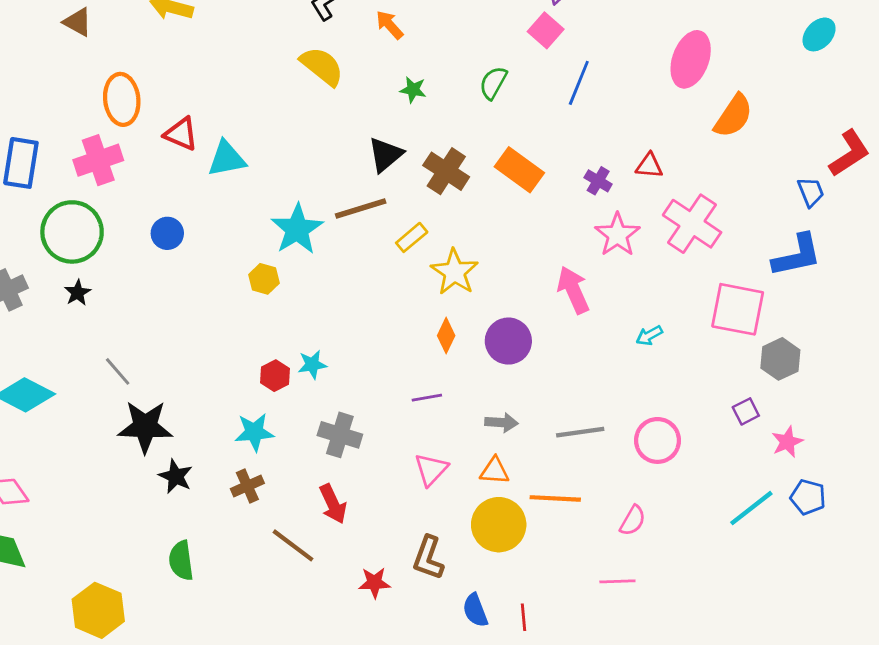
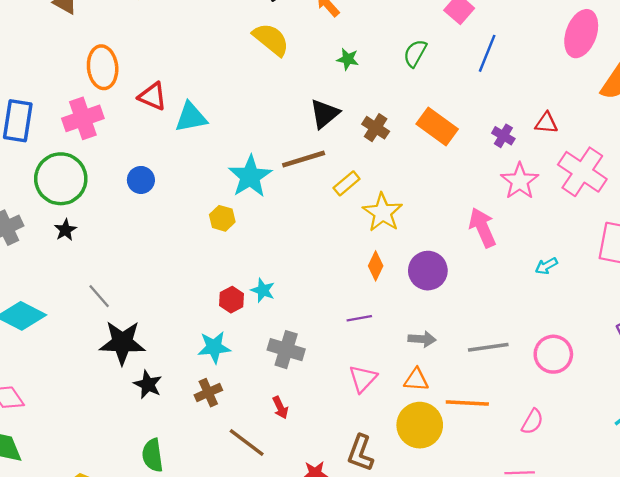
brown cross: (446, 171) -> (376, 128), size x0.7
cyan star: (312, 365) -> (263, 290), turned 30
red arrow: (333, 504) -> (280, 408), size x0.7

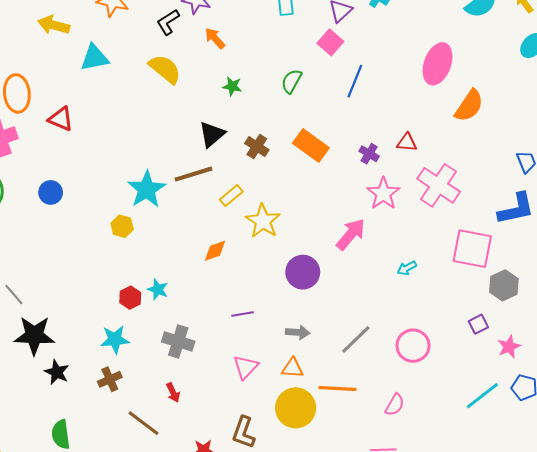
cyan triangle: (191, 117) -> (94, 58), moved
pink arrow: (482, 228) -> (351, 234), turned 64
orange diamond: (376, 266) -> (215, 251), moved, turned 45
gray line: (488, 347) -> (356, 339), turned -36

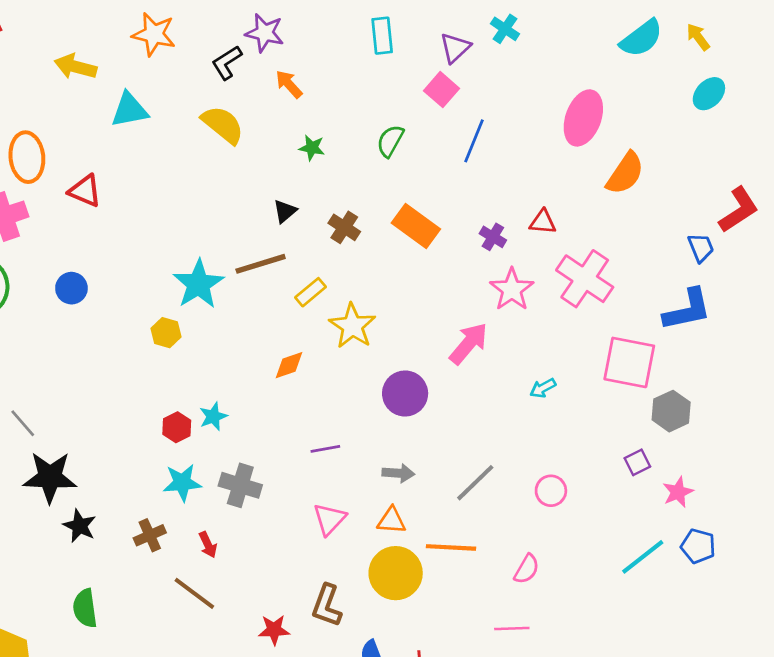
black triangle: (212, 134) -> (285, 211), size x0.7
cyan star: (158, 289) -> (213, 416), turned 30
cyan star: (115, 339) -> (182, 483), moved
pink circle: (413, 346) -> (551, 491), size x0.7
red arrow: (173, 393) -> (208, 545), moved

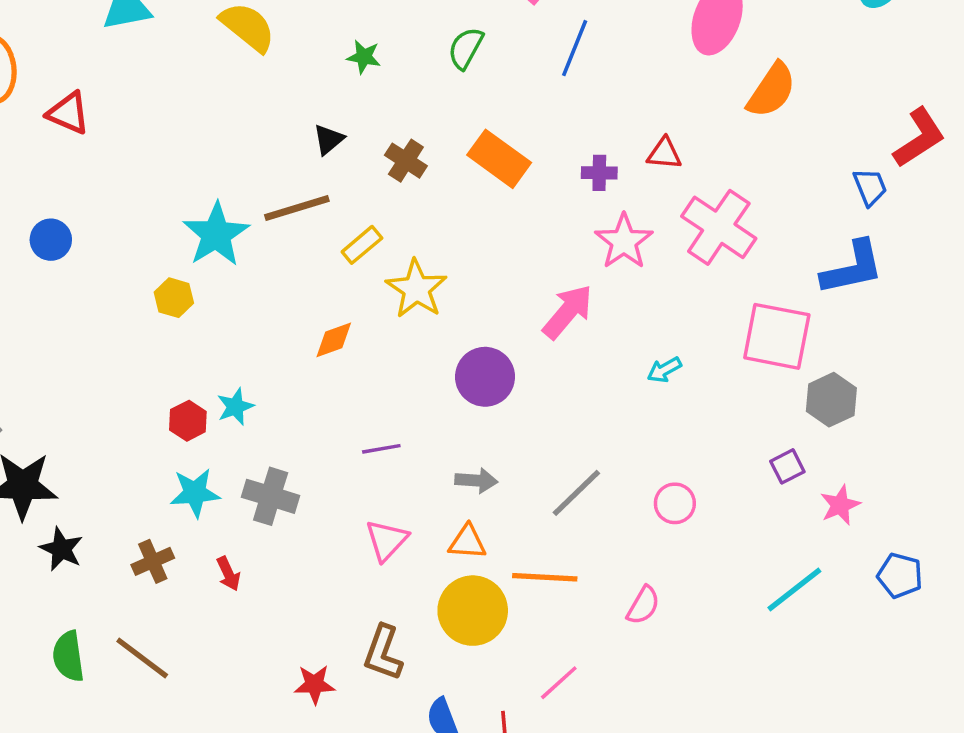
purple cross: (493, 237) -> (599, 173), turned -30
blue pentagon: (698, 546) -> (900, 575), moved
brown line: (194, 593) -> (142, 658), moved
pink line: (512, 628) -> (559, 683), moved, turned -40

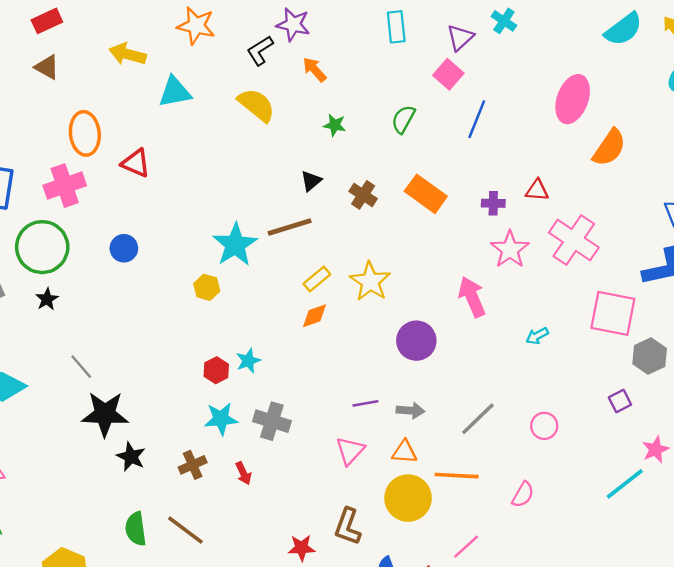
yellow rectangle: (362, 245) -> (317, 279), moved
pink arrow: (568, 312) -> (472, 297), turned -63
purple line: (381, 449) -> (365, 403), moved
pink star: (840, 505) -> (656, 450), moved

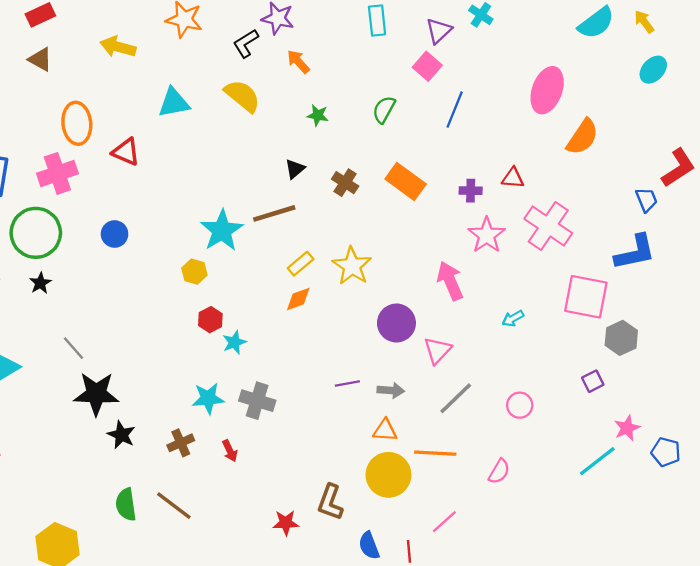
cyan triangle: (175, 92) -> (174, 103), moved
red hexagon: (216, 370) -> (210, 320), moved
pink triangle: (350, 451) -> (438, 350), moved

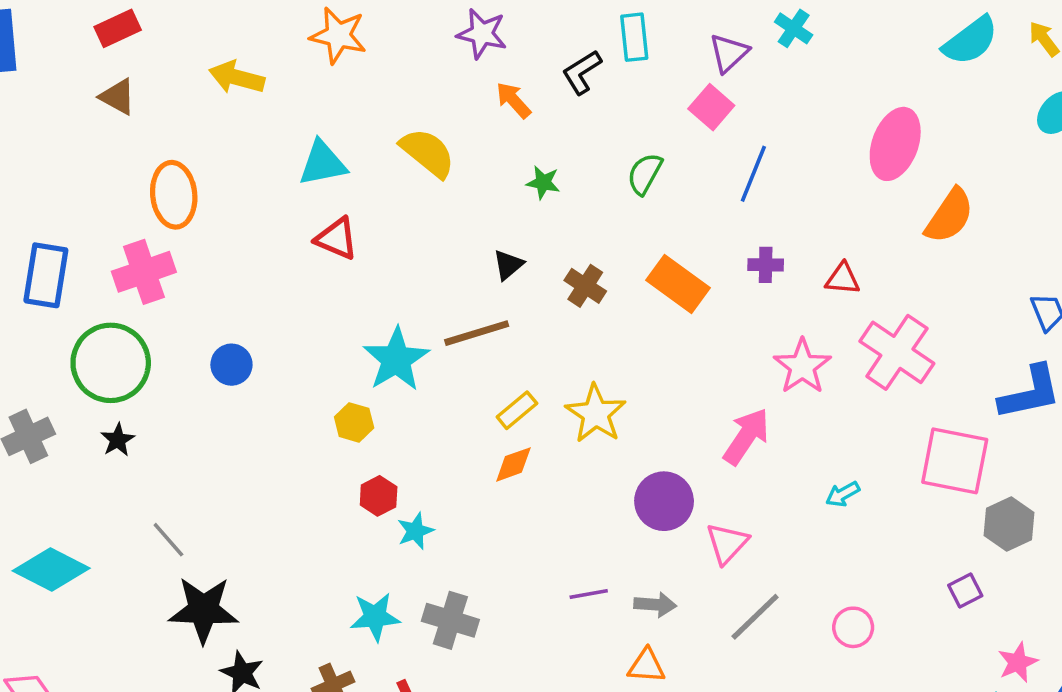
black L-shape: (246, 43) -> (582, 72), moved
red triangle: (126, 152) -> (337, 239), moved
purple cross: (471, 191) -> (766, 265), moved
pink arrow: (450, 281) -> (746, 436), turned 57

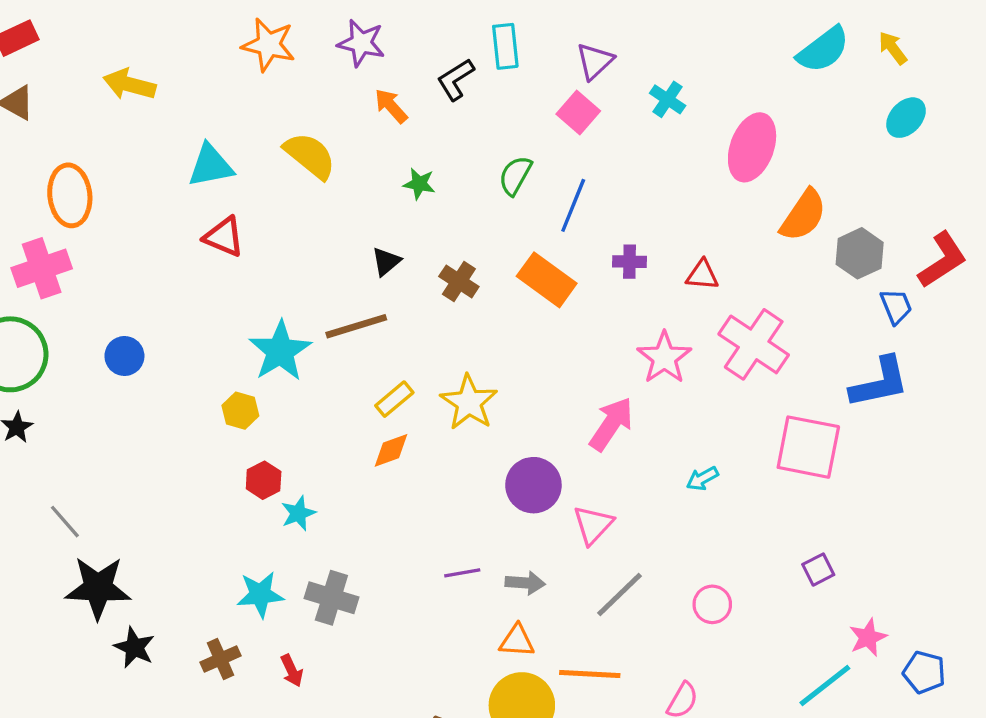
cyan cross: (794, 28) -> (668, 99), moved
orange star: (338, 35) -> (269, 45), moved
blue line: (753, 174) -> (573, 205), moved
gray hexagon: (1009, 524) -> (860, 253), moved

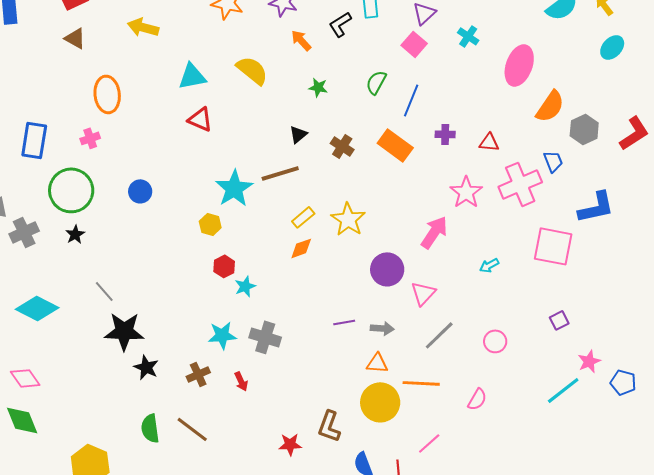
pink cross: (42, 268) -> (90, 138), size x0.6
blue trapezoid: (896, 306) -> (553, 161), moved
pink cross: (754, 344) -> (520, 184), turned 33

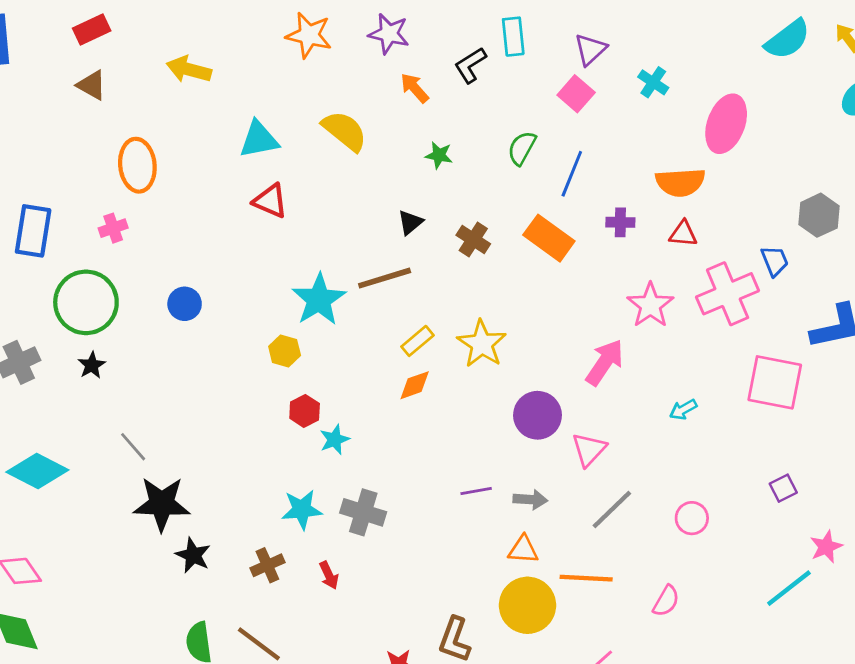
orange semicircle: (550, 106) -> (680, 182), moved, turned 52

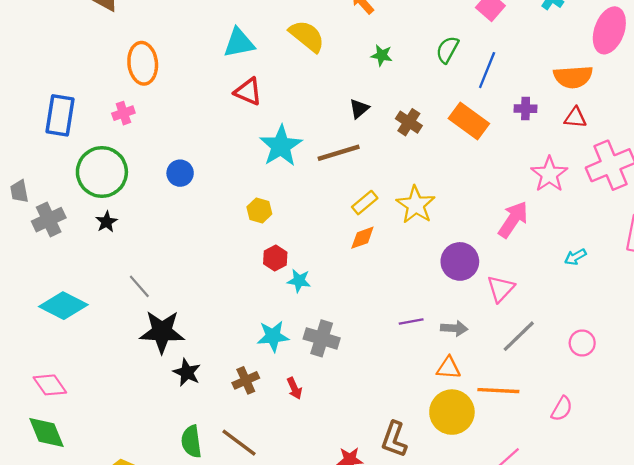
cyan star: (319, 299) -> (281, 146), moved
cyan star: (335, 440) -> (299, 281), turned 30

